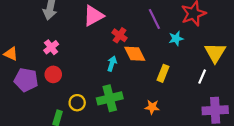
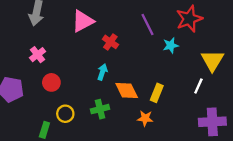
orange diamond: (135, 54) -> (127, 91), moved
yellow rectangle: (163, 73) -> (157, 93), moved
red circle: (53, 74) -> (51, 82), moved
green cross: (110, 98) -> (100, 109), size x0.7

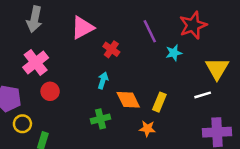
pink cross: (38, 55) -> (36, 62), size x1.5
white line: (198, 86) -> (203, 95), turned 49
yellow circle: (65, 114) -> (22, 124), moved

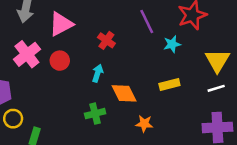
pink triangle: (82, 28) -> (61, 24), moved
red circle: (50, 91) -> (60, 61), moved
white line: (203, 95) -> (216, 88), moved
yellow rectangle: (159, 102) -> (169, 85), moved, turned 54

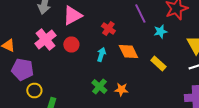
yellow rectangle: (169, 85) -> (158, 64), turned 56
orange diamond: (124, 93) -> (128, 52), moved
green cross: (95, 114) -> (99, 86), turned -35
orange star: (144, 124) -> (121, 90), moved

